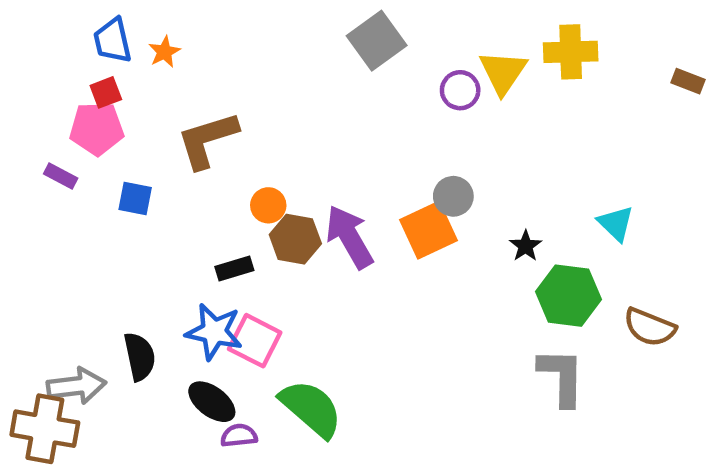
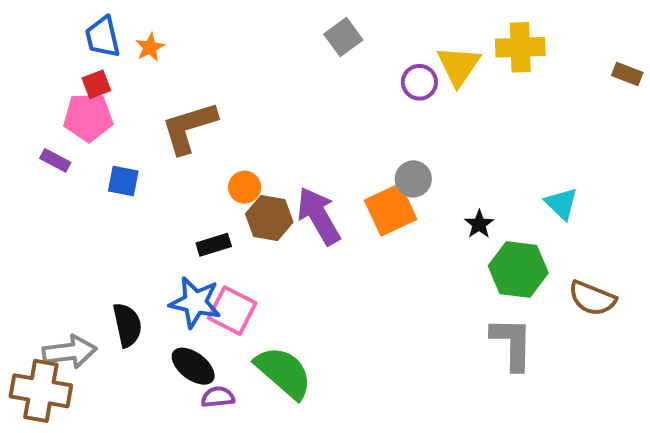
gray square: (377, 41) -> (343, 37), size x0.7

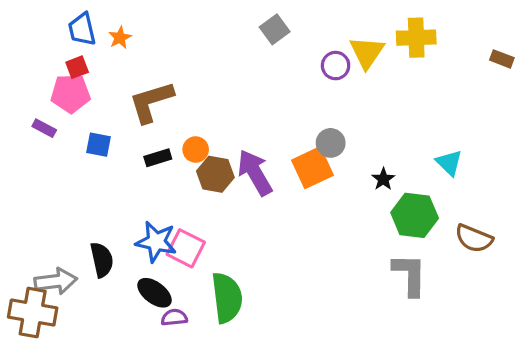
black rectangle: (214, 245) -> (158, 158), moved
green semicircle: (284, 372) -> (227, 298), turned 42

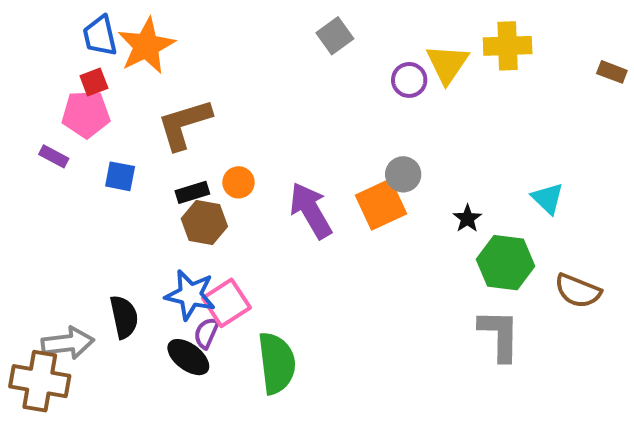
orange star: (120, 38) -> (146, 46), size x2.0
brown hexagon: (215, 174) -> (204, 223), moved
pink square: (186, 248) -> (226, 303), turned 30
purple semicircle: (174, 317) -> (206, 333), moved, turned -60

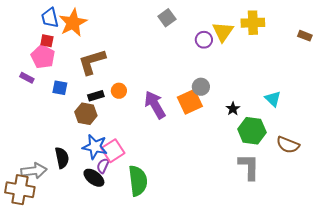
red square: (94, 82) -> (47, 41), turned 32
pink pentagon: (86, 114) -> (43, 57), turned 30
brown hexagon: (204, 223) -> (86, 114), moved

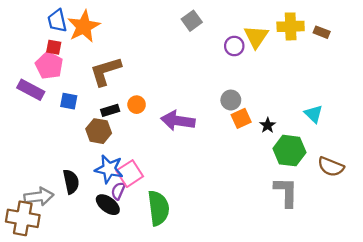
brown rectangle: (305, 36) -> (322, 32), moved
purple rectangle: (27, 78) -> (31, 90), size x1.6
orange square: (190, 102) -> (241, 118), moved, size x0.7
purple arrow: (155, 105) -> (178, 121), turned -52

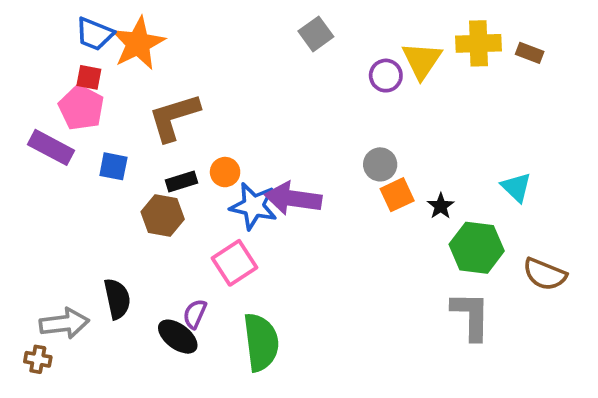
blue trapezoid: (57, 21) -> (95, 34), turned -55
blue star: (109, 169) -> (253, 206), moved
pink square: (130, 174) -> (234, 263), moved
brown cross: (23, 218) -> (38, 359), size x0.5

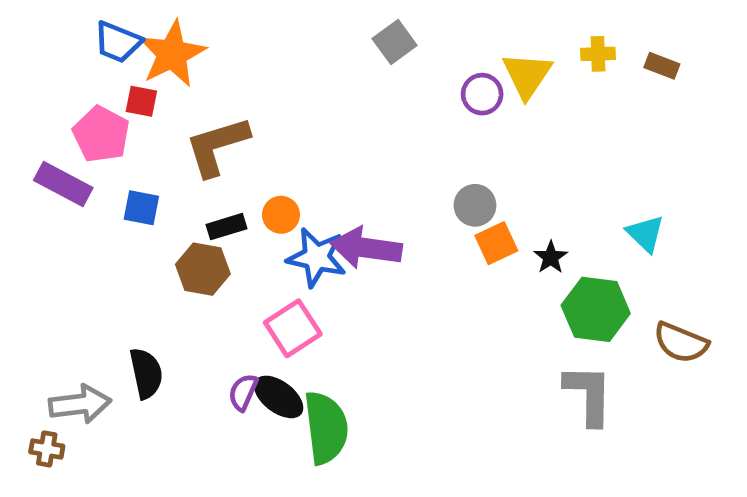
yellow cross: (479, 43) -> (598, 54), size x0.6
red square: (89, 77) -> (141, 101), moved
black ellipse: (178, 337) -> (279, 397), moved

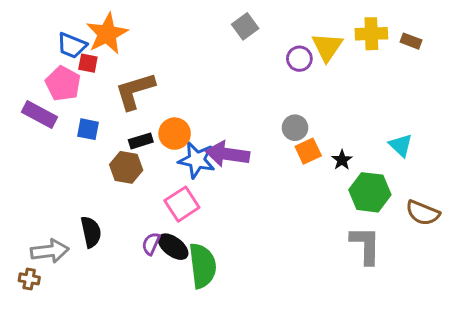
blue trapezoid: (118, 42) -> (72, 45), moved
yellow cross: (598, 54) -> (371, 34), size x1.5
orange circle: (281, 215) -> (175, 134), size x1.4

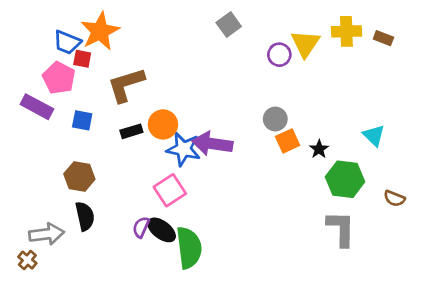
brown hexagon: (126, 167) -> (79, 177), moved
brown semicircle: (423, 213) -> (394, 198), size x0.7
brown cross: (29, 279) -> (27, 260), turned 30

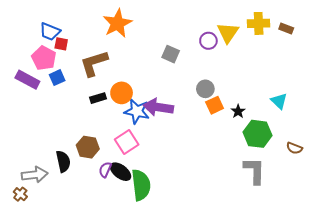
gray square: (229, 25) -> (171, 54), moved, turned -30
orange star: (100, 31) -> (117, 23), moved
blue square: (82, 120) -> (57, 78), moved, turned -35
brown hexagon: (79, 177) -> (88, 147), moved

